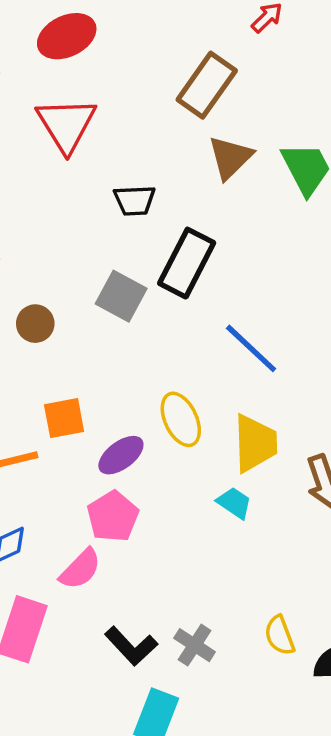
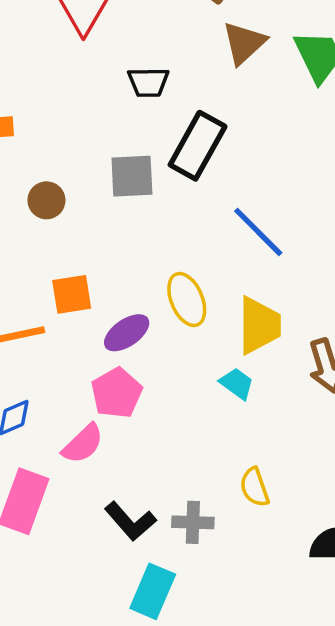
gray square: (121, 296) -> (132, 176), turned -33
yellow semicircle: (280, 635) -> (255, 487), moved
gray cross: (195, 645) -> (193, 522), turned -33

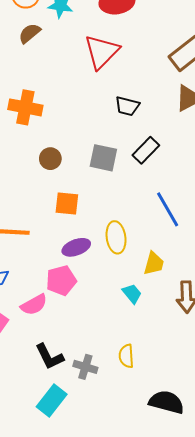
black rectangle: (198, 146) -> (146, 150), size x0.7
orange square: (72, 294) -> (67, 203), moved
yellow trapezoid: (259, 325) -> (154, 263), size x0.7

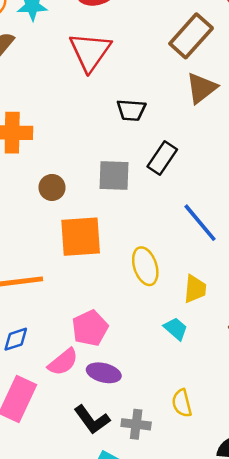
orange square: (67, 203) -> (81, 237), size x1.5
purple ellipse: (76, 247) -> (104, 373), moved, turned 44

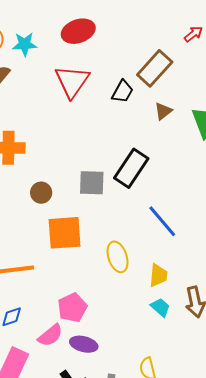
brown triangle: (201, 88) -> (163, 111), size x0.7
black trapezoid: (131, 110) -> (122, 92), moved, turned -65
black rectangle: (162, 158) -> (131, 168), size x1.4
cyan trapezoid: (176, 329) -> (160, 307), moved

